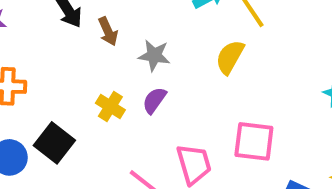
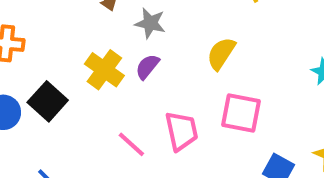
yellow semicircle: (230, 57) -> (221, 54), moved
yellow cross: (110, 107) -> (104, 70), size x1.4

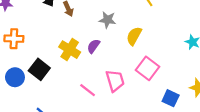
gray star: (150, 23) -> (107, 20), moved
pink square: (241, 113) -> (148, 68), turned 30

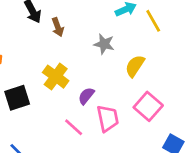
purple semicircle: (93, 46) -> (86, 96), moved
black square: (39, 69) -> (17, 98), turned 30

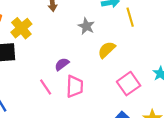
yellow cross: (56, 77) -> (21, 28), moved
pink square: (148, 106) -> (129, 84), moved

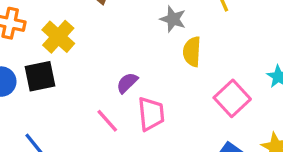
gray star: (86, 26) -> (173, 19), moved
yellow semicircle: (107, 50) -> (192, 52), turned -36

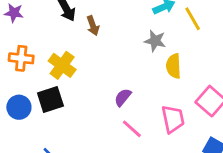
pink trapezoid: (151, 114) -> (173, 119), moved
pink line: (107, 121) -> (132, 129), moved

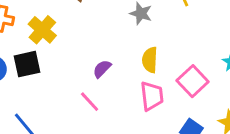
yellow semicircle: (174, 66) -> (150, 60), moved
pink line: (132, 129) -> (90, 102), moved

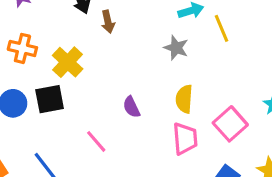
purple semicircle: (102, 69) -> (131, 107), turned -72
pink line: (90, 102) -> (96, 141), moved

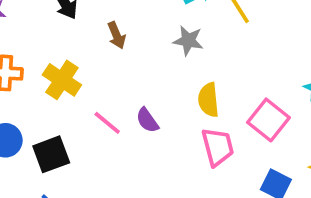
brown arrow: (108, 22) -> (116, 35), moved
black square: (50, 99) -> (51, 154), moved
pink line: (96, 141) -> (107, 123), moved

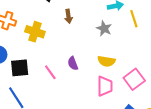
yellow cross: (62, 80) -> (35, 32), turned -30
yellow semicircle: (208, 100) -> (106, 61), turned -90
pink line: (107, 123) -> (50, 72), moved

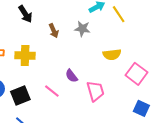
gray star: (104, 29) -> (82, 29), moved
yellow semicircle: (106, 61) -> (112, 55), moved
pink trapezoid: (105, 86) -> (95, 91), moved

